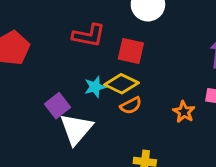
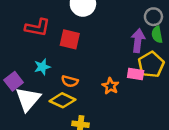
yellow diamond: (121, 84) -> (63, 100), moved
orange semicircle: (131, 106) -> (70, 81), turned 42

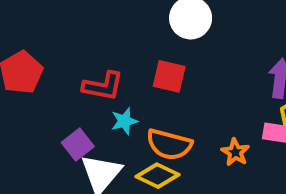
red L-shape: (37, 27) -> (103, 86), moved
orange semicircle: (70, 81) -> (169, 144), size x1.6

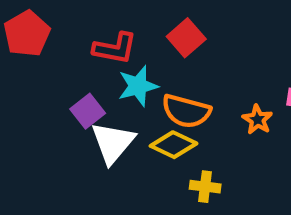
red square: (169, 76) -> (186, 38), turned 36
cyan star: (124, 121) -> (138, 86), size x1.4

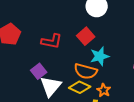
cyan star: (138, 86) -> (100, 56), moved
orange star: (257, 120) -> (104, 90), moved

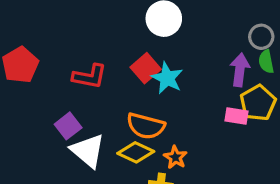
cyan star: (100, 56) -> (167, 78), moved, turned -30
white triangle: (51, 86) -> (88, 151), turned -30

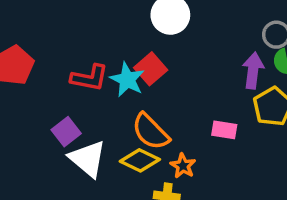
cyan star: (167, 78) -> (127, 80), moved
pink rectangle: (236, 116) -> (224, 130), moved
orange semicircle: (146, 126) -> (151, 132), turned 30

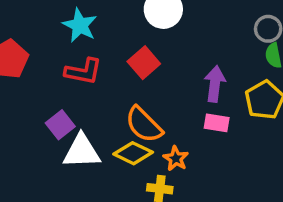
purple arrow: (253, 71) -> (215, 84), moved
cyan star: (127, 80) -> (80, 25), moved
white triangle: (88, 159) -> (82, 151), turned -42

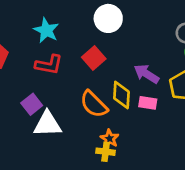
purple arrow: (215, 84) -> (146, 74), turned -65
yellow diamond: (133, 153) -> (121, 95), moved, turned 68
orange star: (176, 158) -> (110, 139), moved

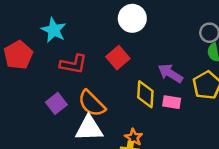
cyan star: (46, 30) -> (54, 30), moved
orange semicircle: (94, 104) -> (92, 103), moved
white triangle: (48, 124) -> (89, 128), moved

